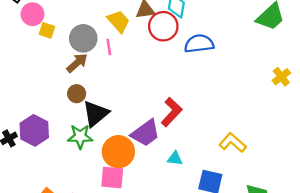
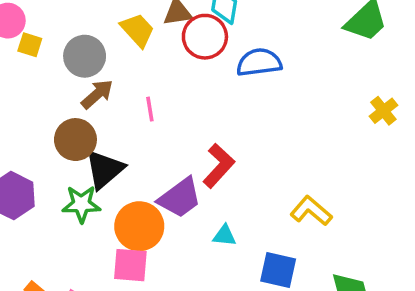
pink line: (109, 47) -> (150, 109), moved
brown arrow: (77, 63) -> (97, 94), moved
brown circle: (77, 94) -> (75, 140), size x1.5

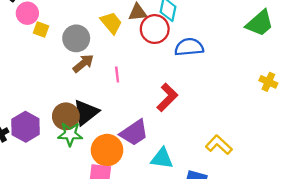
yellow cross: (383, 111) -> (268, 82), turned -30
brown circle: (75, 140) -> (66, 116), moved
red L-shape: (219, 166) -> (167, 97), moved
cyan triangle: (224, 235) -> (162, 158), size x1.5

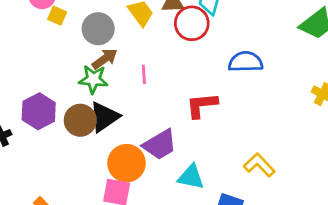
blue semicircle: (189, 47) -> (246, 62), moved
red L-shape: (167, 97) -> (202, 105), turned -144
purple hexagon: (26, 127) -> (39, 111), moved
green star: (70, 134) -> (93, 79), moved

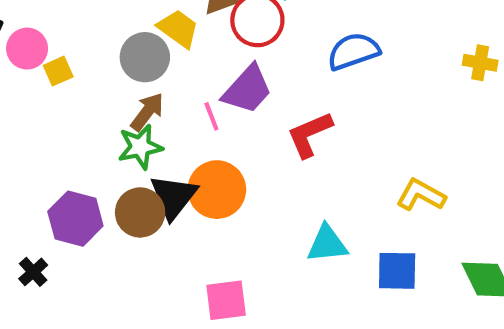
yellow square: (57, 16) -> (58, 71), turned -30
gray circle: (98, 29) -> (145, 57), moved
purple trapezoid: (160, 145) -> (247, 89), moved
orange circle: (127, 163) -> (217, 190), moved

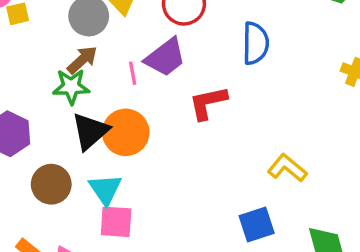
blue semicircle: (353, 51) -> (256, 43), turned 99
brown circle: (140, 212) -> (51, 184), moved
cyan triangle: (327, 244) -> (105, 189), moved, turned 51
blue square: (397, 271) -> (257, 225), turned -30

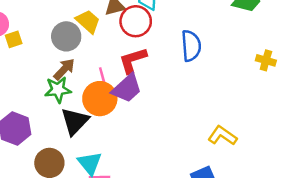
purple trapezoid: (165, 57) -> (127, 88), moved
red L-shape: (208, 103) -> (133, 60), moved
orange circle: (126, 132) -> (100, 99), moved

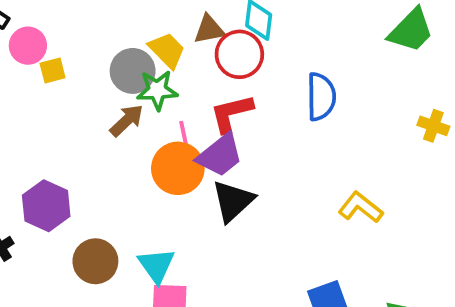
green star: (58, 90) -> (157, 90), moved
black triangle: (75, 121) -> (233, 201), moved
yellow L-shape: (222, 136) -> (361, 207), moved

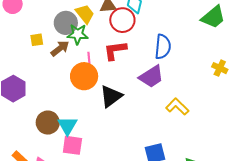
yellow square: (53, 71) -> (37, 40), moved
purple trapezoid: (220, 155) -> (151, 77), moved
brown circle: (95, 261) -> (48, 123), moved

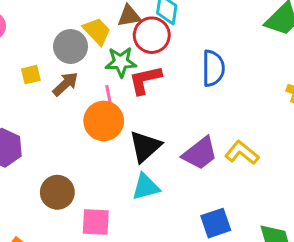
green star: (78, 34) -> (121, 62), moved
purple trapezoid: (151, 77) -> (200, 153), moved
cyan triangle: (68, 126) -> (146, 187), moved, turned 50

